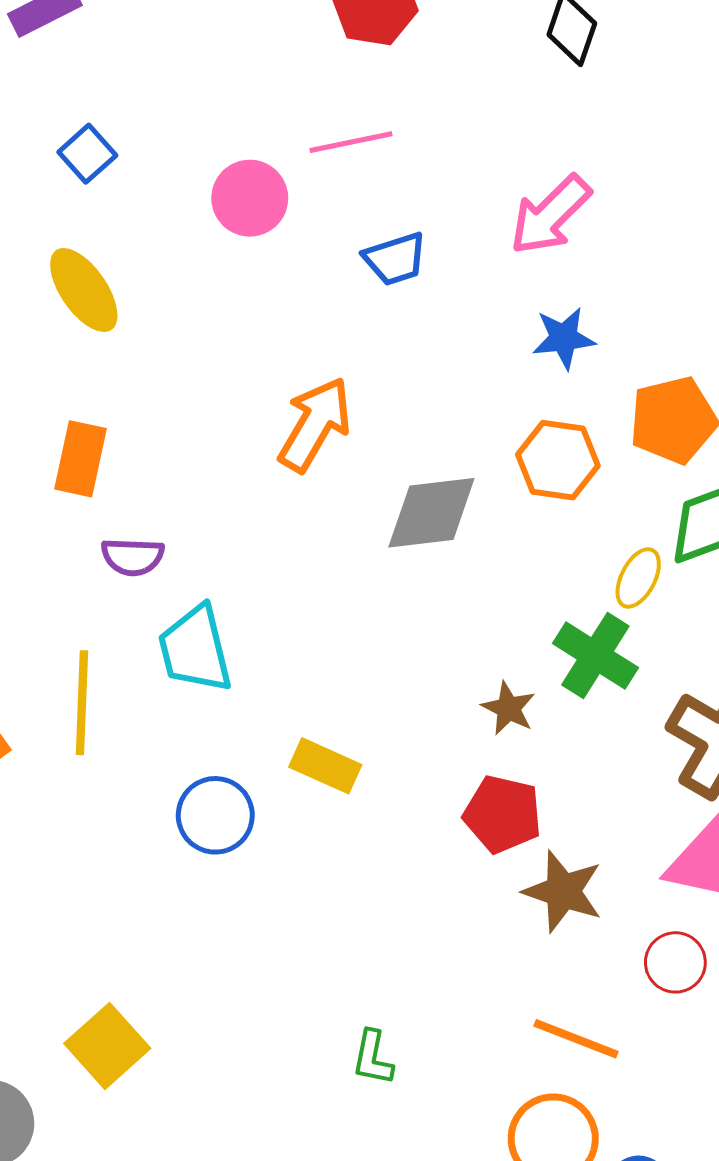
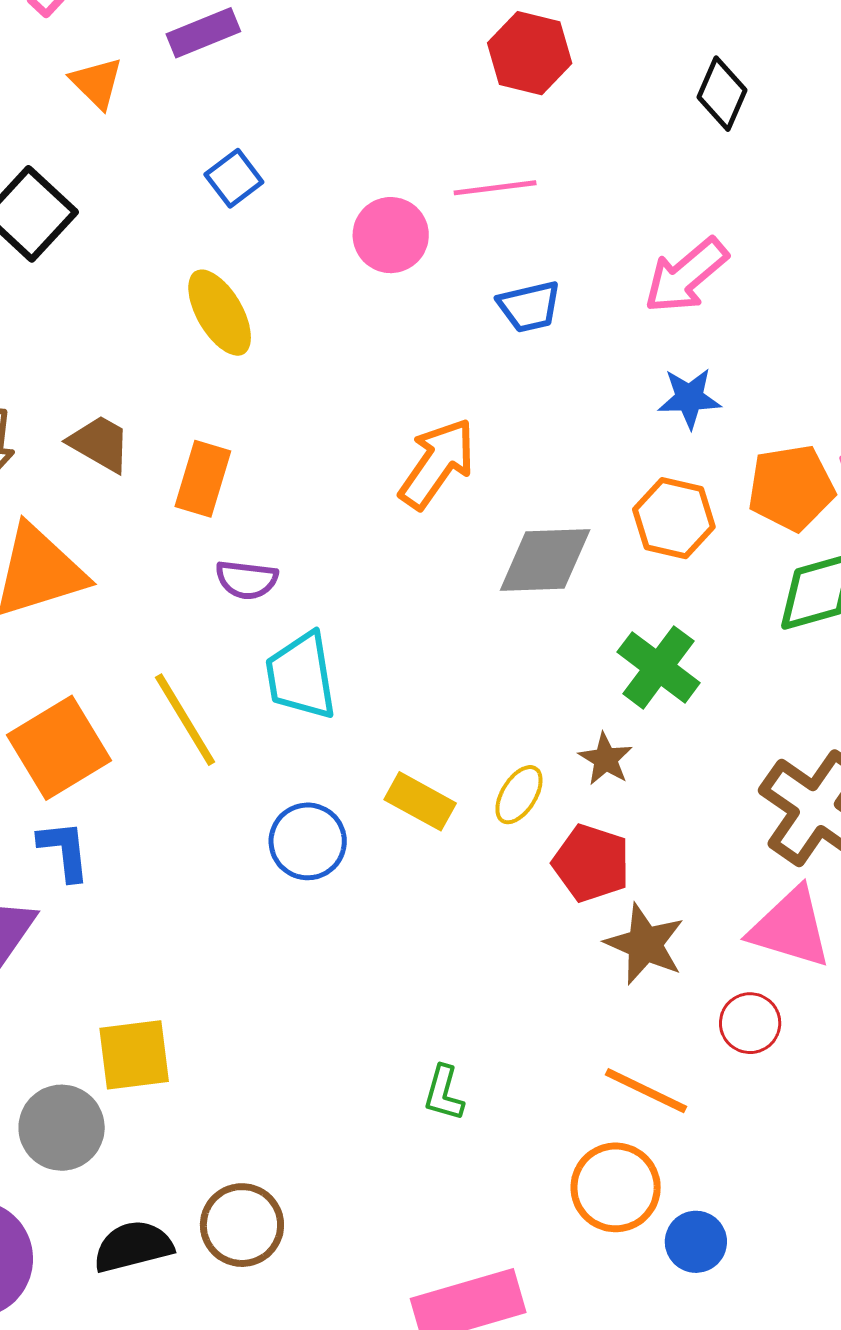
yellow ellipse: (638, 578) -> (519, 795), moved
green cross: (595, 655) -> (659, 667), moved
yellow line: (82, 703) -> (185, 720), turned -38
yellow square: (107, 1046) -> (134, 1055), moved, turned 30

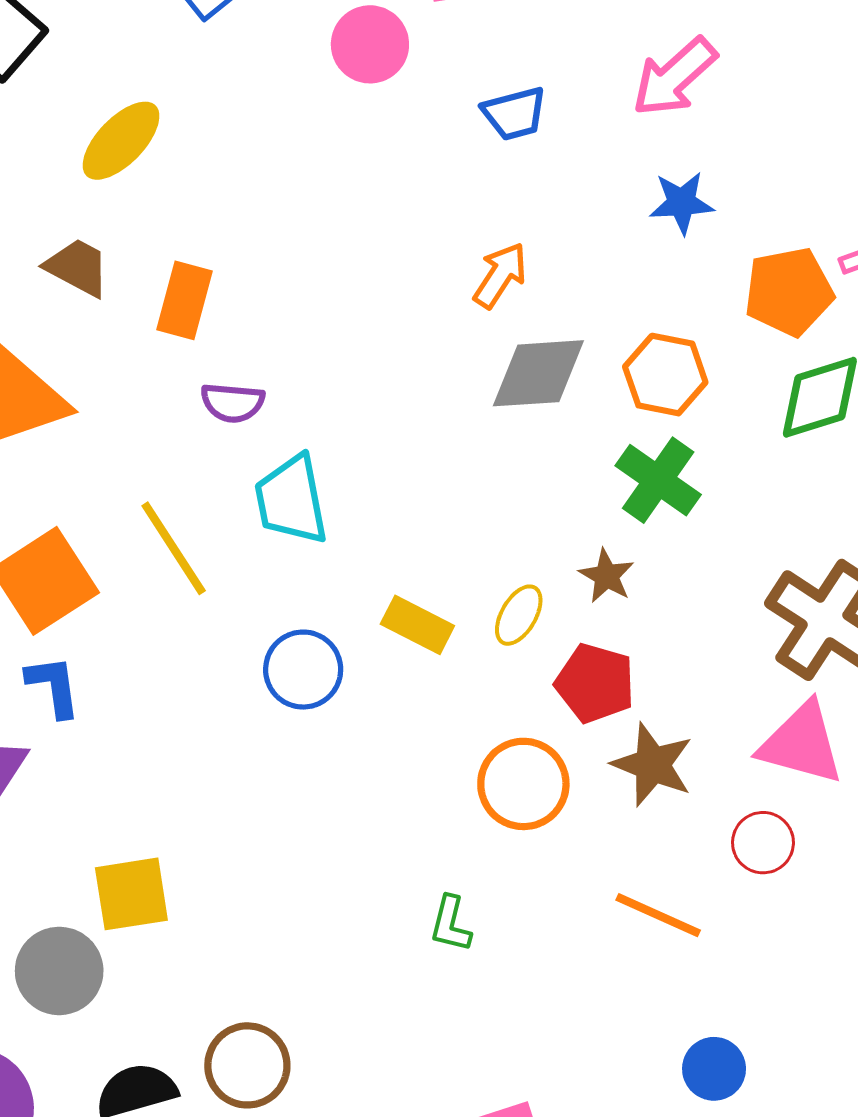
yellow ellipse: (220, 313) -> (121, 141), moved, turned 76
orange arrow: (437, 463) -> (500, 275), moved, size x0.7
orange hexagon: (674, 518) -> (665, 375), moved
orange circle: (616, 1187) -> (523, 784), moved

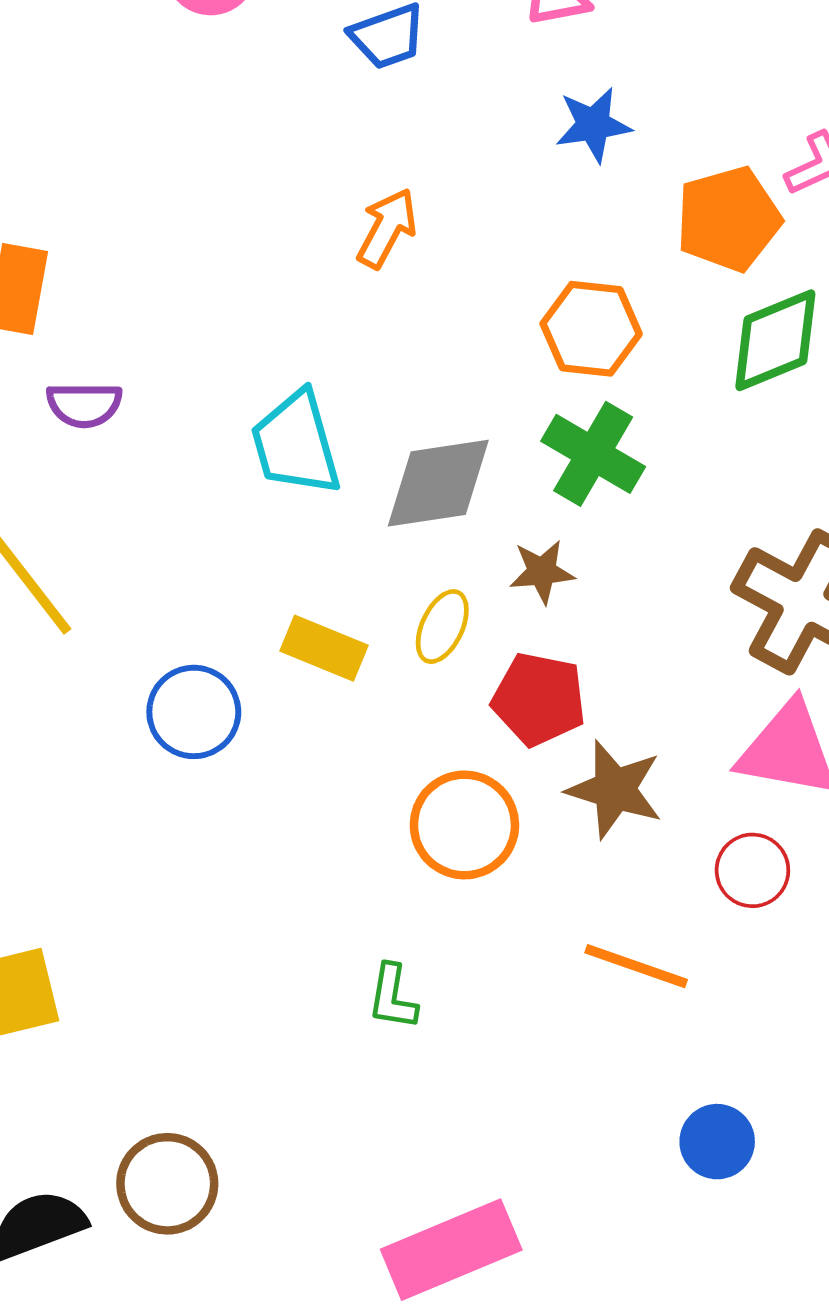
gray diamond: (538, 373) -> (438, 483), moved
cyan trapezoid: (291, 500) -> (296, 443), moved
brown star: (607, 576) -> (542, 572), turned -30

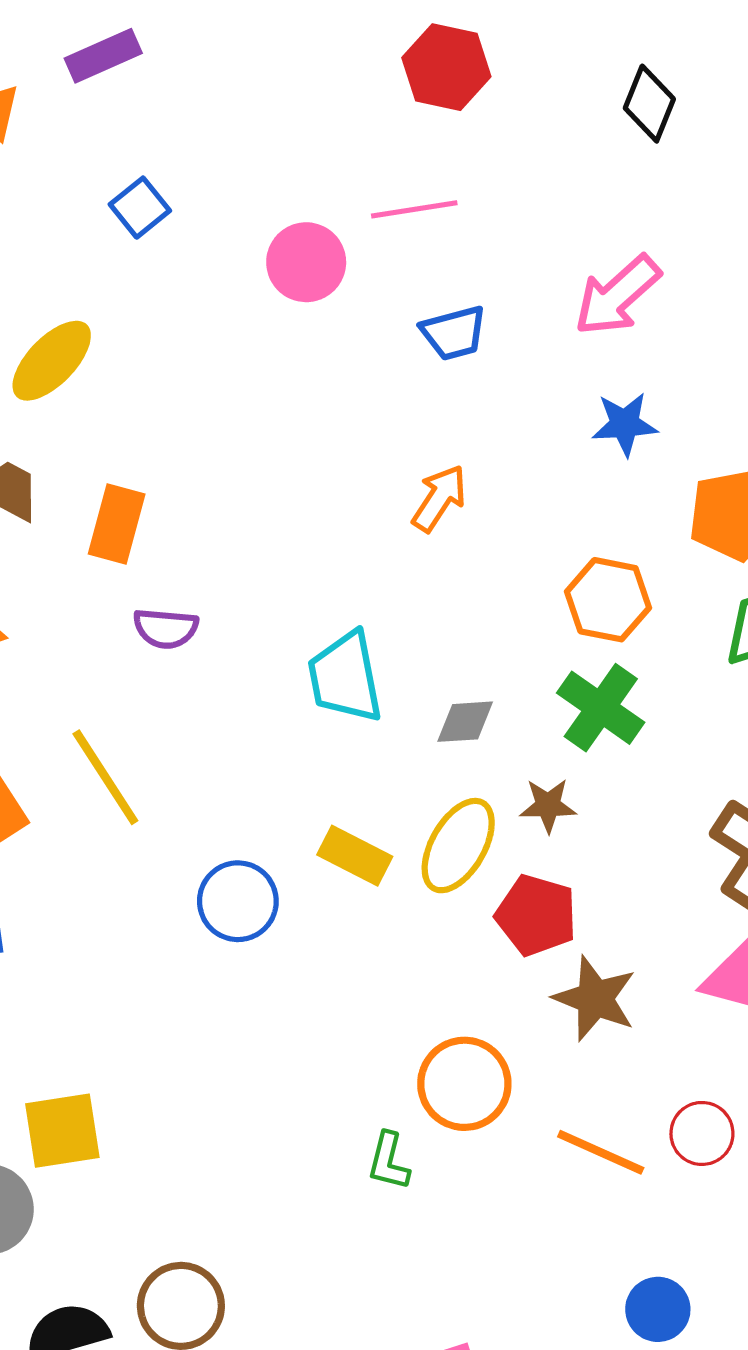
gray diamond: (438, 483) -> (465, 722), size x0.6
yellow ellipse: (442, 627) -> (458, 846), size x1.5
orange circle: (464, 825) -> (464, 1084), moved
red circle: (752, 870) -> (702, 1133), moved

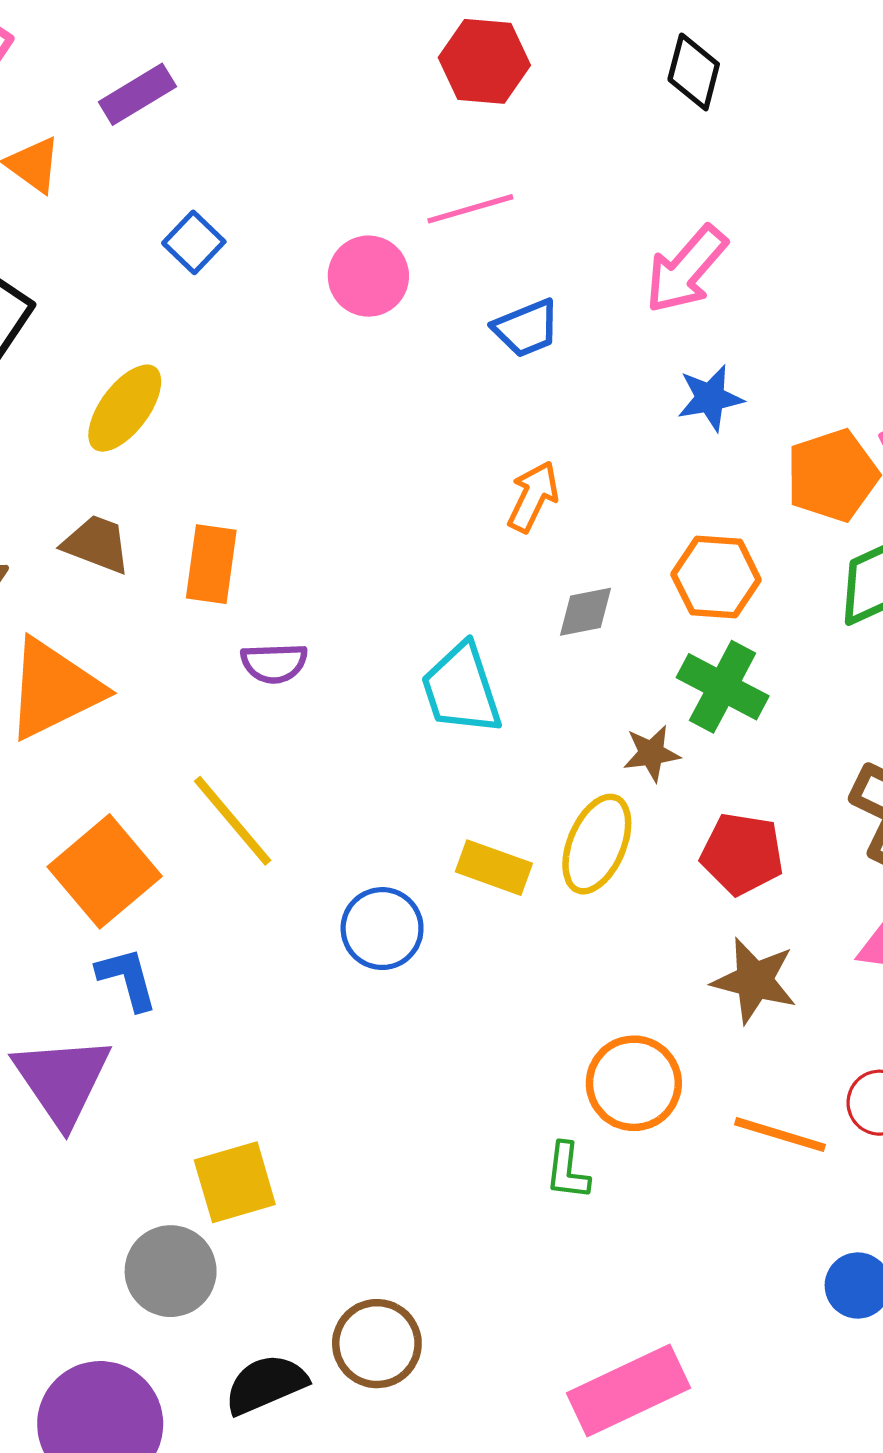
gray diamond: (465, 722) -> (586, 612), moved
brown star: (548, 806) -> (651, 753), moved
red pentagon: (536, 915) -> (742, 854), moved

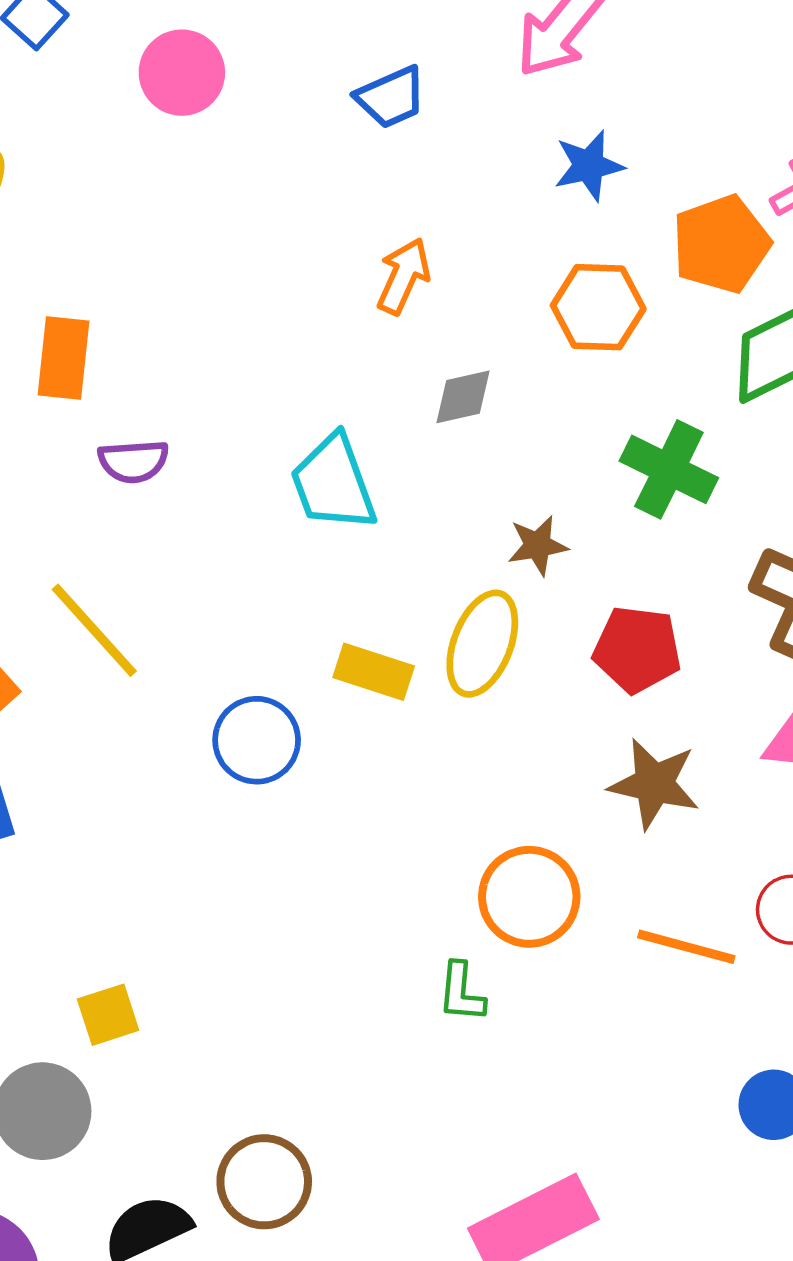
pink circle: (368, 276) -> (182, 73), moved
orange hexagon: (716, 577) -> (598, 307), moved
green cross: (723, 687) -> (669, 469), moved
yellow square: (235, 1182) -> (108, 1015), size x0.7

